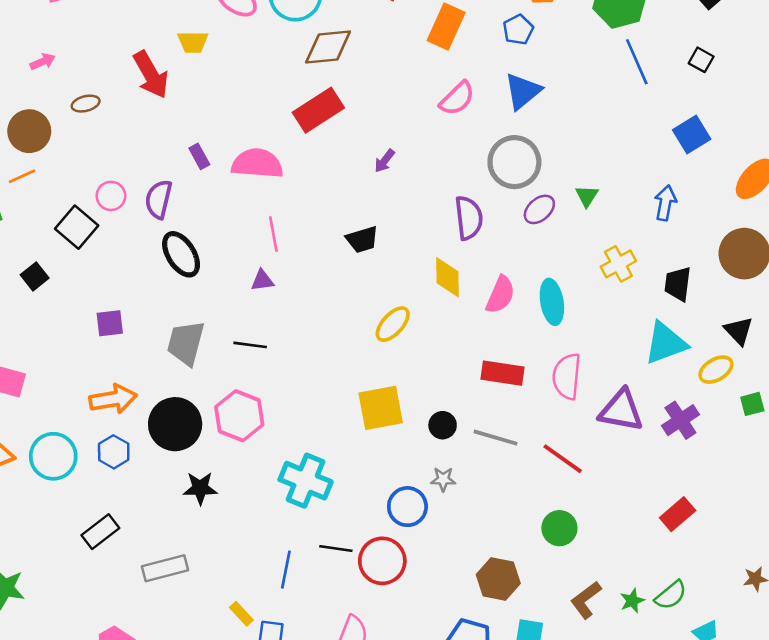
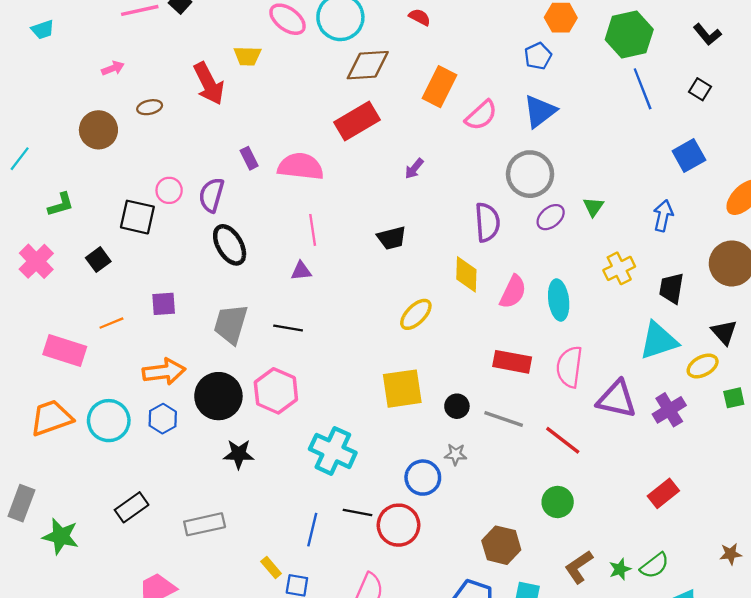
orange rectangle: (446, 26) -> (439, 87), moved
orange line: (22, 176) -> (111, 323), moved
black square: (77, 227) -> (137, 217), turned -30
black rectangle: (100, 532) -> (132, 507), moved

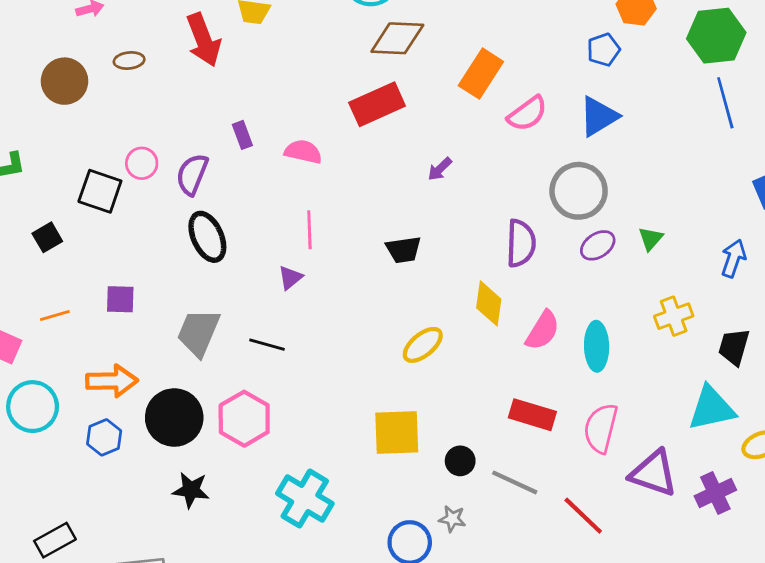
pink semicircle: (301, 167) -> (303, 152), size x0.7
purple triangle: (301, 271) -> (290, 278), turned -40
cyan circle: (109, 421) -> (33, 407), moved

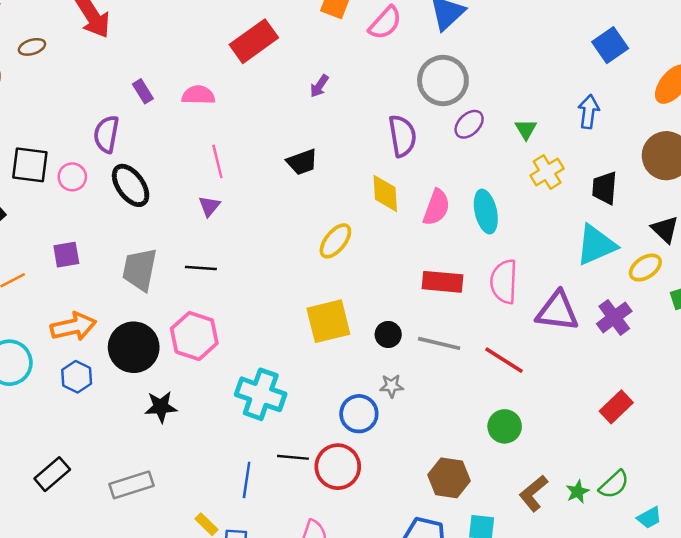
pink circle: (142, 163) -> (72, 177), moved
green triangle: (651, 239) -> (526, 129), moved

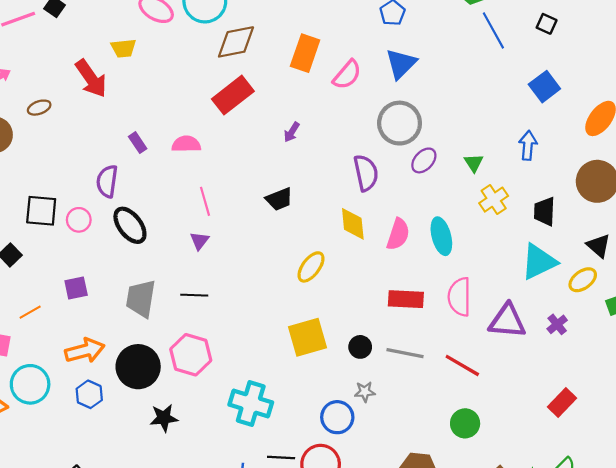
purple cross: (614, 317) -> (557, 324), size x0.7

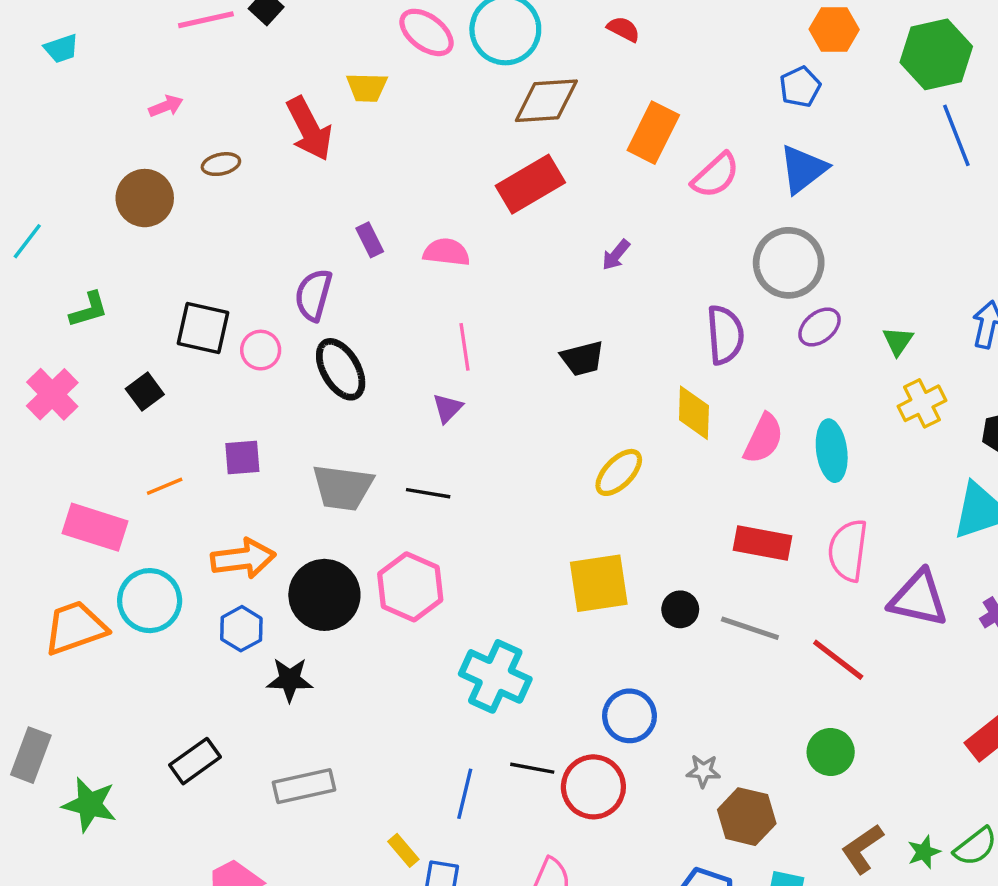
gray trapezoid: (141, 299) -> (343, 487), turned -99
gray star: (365, 392) -> (703, 771), moved
black star: (164, 418) -> (290, 680), moved

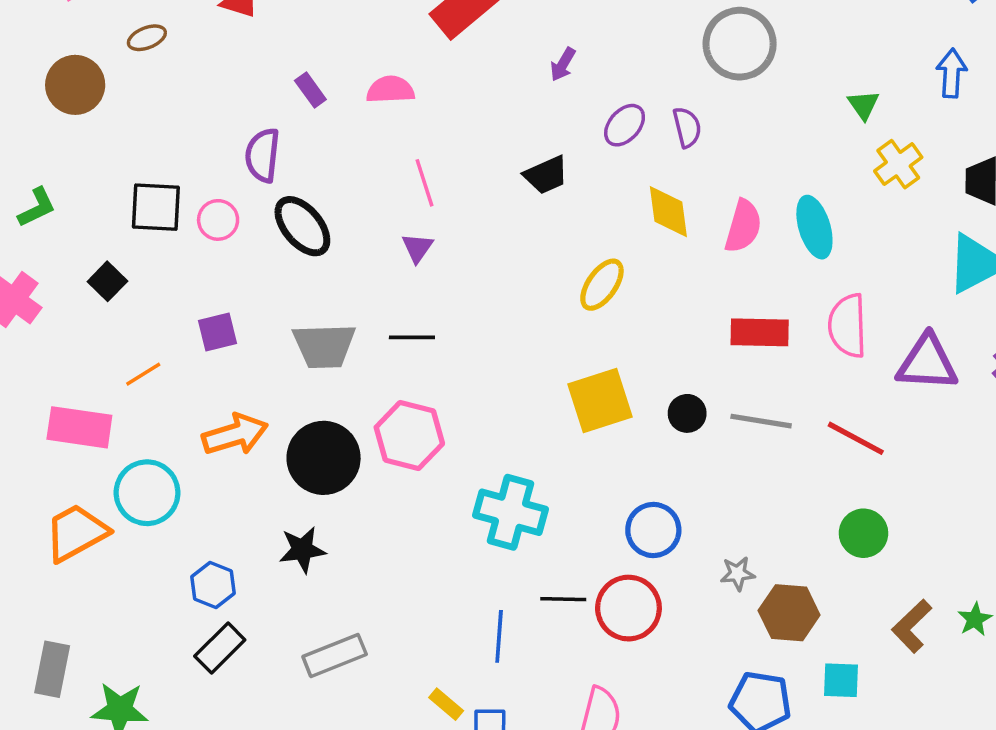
purple ellipse: (819, 327) -> (625, 125), moved
purple semicircle: (725, 335) -> (687, 127), size x0.7
blue hexagon: (241, 629) -> (213, 585), moved

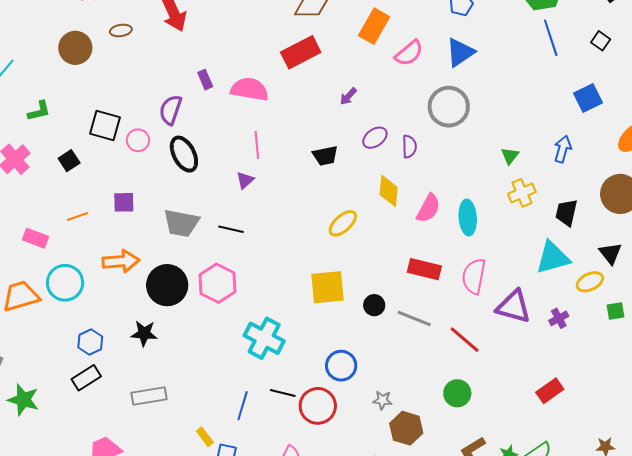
pink semicircle: (390, 90) -> (249, 89), size x1.4
pink rectangle: (79, 427) -> (36, 238), size x0.7

